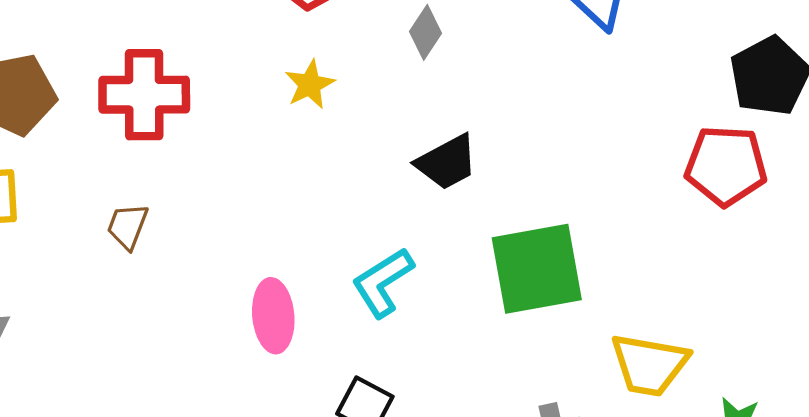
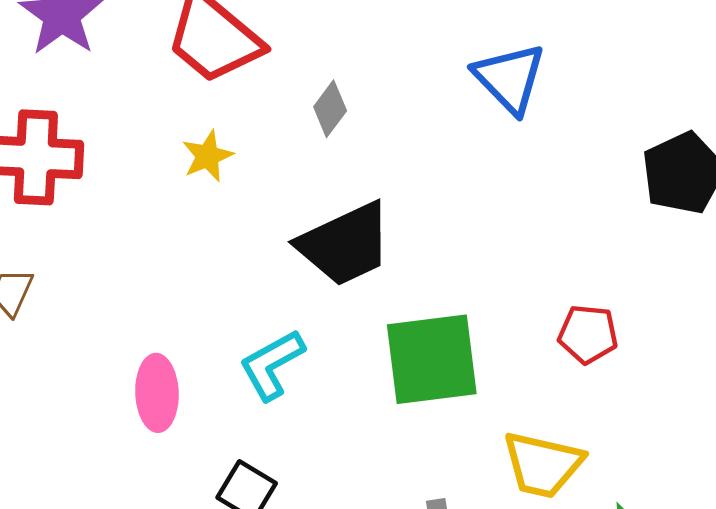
black trapezoid: (447, 162) -> (345, 244), size x1.5
red pentagon: (726, 166) -> (588, 334), moved, size x0.7

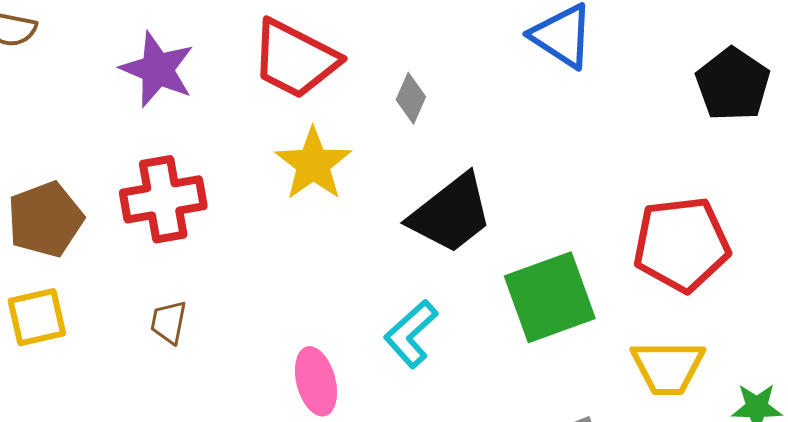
yellow star: (208, 156) -> (313, 164), size x1.6
red pentagon: (588, 334) -> (681, 244), size x1.8

